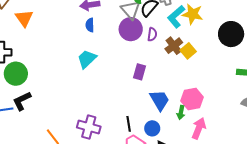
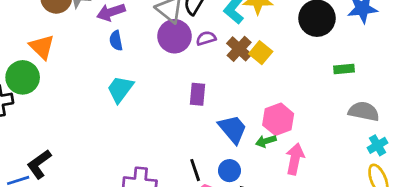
orange triangle: (24, 18) -> (42, 47), moved
purple semicircle: (152, 34) -> (206, 38), turned -104
green circle: (16, 74) -> (23, 77), moved
green arrow: (181, 112) -> (266, 141), turned 72

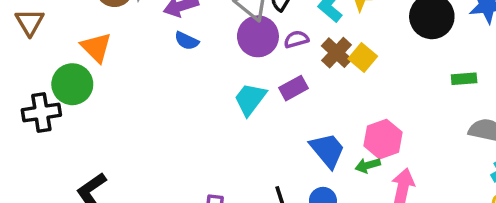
blue semicircle: (116, 41) -> (187, 41), turned -54
cyan trapezoid: (120, 89) -> (250, 99), moved
purple rectangle: (197, 94) -> (294, 88), moved, turned 55

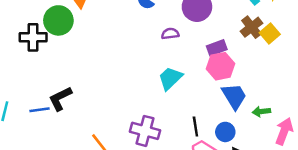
purple semicircle: (296, 39) -> (170, 34), moved
cyan trapezoid: (250, 99) -> (170, 78), moved
pink hexagon: (383, 139) -> (220, 66), moved

